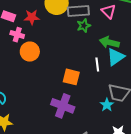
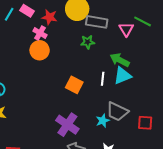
green star: (84, 26) -> (88, 42), moved
pink cross: (17, 35) -> (40, 33), moved
purple cross: (63, 106) -> (67, 125), moved

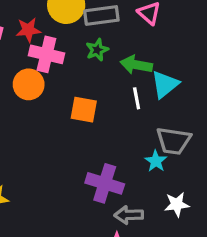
pink cross: (40, 33) -> (46, 54), moved, size x1.5
green arrow: (120, 60) -> (136, 65), moved
orange square: (74, 85) -> (84, 110), moved

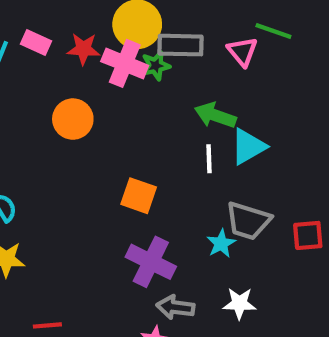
green star: (97, 50) -> (156, 66), moved
pink cross: (46, 54) -> (125, 63), moved
orange square: (84, 110) -> (139, 196), moved

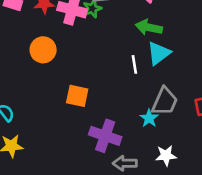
green arrow: (215, 115) -> (149, 27), moved
orange square: (139, 196) -> (77, 96), moved
gray trapezoid: (248, 221) -> (165, 101), turned -76

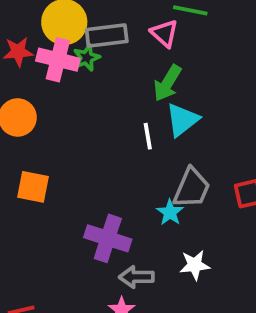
green arrow: (149, 27) -> (167, 83), turned -70
orange square: (77, 96) -> (33, 187), moved

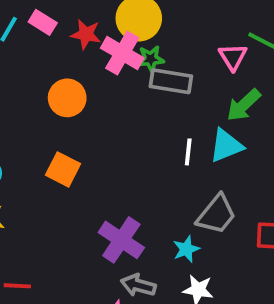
gray rectangle: (107, 36) -> (171, 81), moved
green arrow: (167, 83) -> (244, 105), moved
cyan star: (170, 212) -> (186, 249), moved

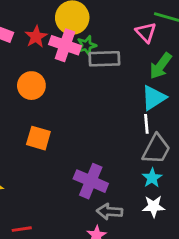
red star: (86, 34) -> (36, 37), turned -30
white line: (188, 152) -> (146, 124), moved
cyan star: (186, 249) -> (152, 178), moved

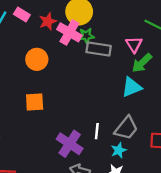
pink triangle: (146, 32) -> (134, 44), moved
white line: (146, 124) -> (97, 131), moved
orange square: (38, 138) -> (35, 102), turned -30

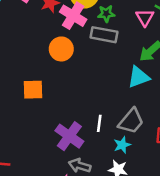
green star: (86, 36) -> (106, 14), moved
pink triangle: (134, 44) -> (145, 18), moved
orange circle: (37, 59) -> (61, 49), moved

